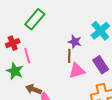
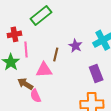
brown line: (69, 56) -> (56, 55), moved
pink triangle: (77, 71) -> (44, 70), moved

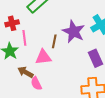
purple star: (75, 46) -> (74, 32), size x1.6

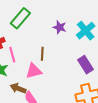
purple star: (74, 32) -> (60, 27), moved, size x0.6

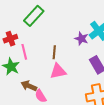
purple star: (60, 27) -> (81, 39), moved
pink triangle: (34, 71) -> (58, 71), moved

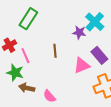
pink triangle: (58, 71) -> (82, 65), moved
brown arrow: (29, 86) -> (27, 88), moved

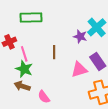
green rectangle: (28, 19) -> (31, 17), turned 50
green star: (15, 73) -> (24, 69), moved

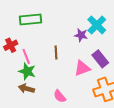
pink semicircle: (44, 97) -> (60, 96), moved

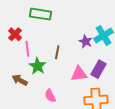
red cross: (11, 45) -> (15, 34), turned -32
purple rectangle: (100, 59) -> (99, 69), turned 54
green star: (27, 71) -> (37, 66), moved

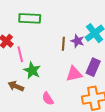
brown line: (57, 52) -> (63, 44), moved

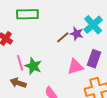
brown line: (63, 44) -> (63, 37), turned 48
pink line: (20, 54) -> (20, 63), moved

